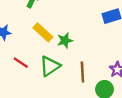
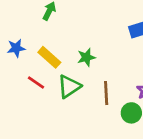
yellow rectangle: (43, 32) -> (49, 57), moved

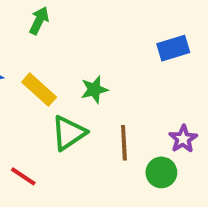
red line: (36, 82) -> (23, 176), moved

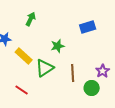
green arrow: (39, 21) -> (31, 19), moved
blue rectangle: (173, 48) -> (88, 27), moved
yellow rectangle: (39, 90) -> (24, 56), moved

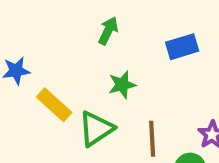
green arrow: (31, 19) -> (108, 31), moved

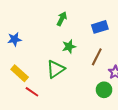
yellow rectangle: (54, 105) -> (20, 73), moved
brown line: (152, 139) -> (97, 57), moved, turned 30

